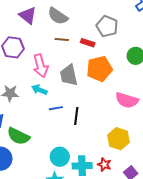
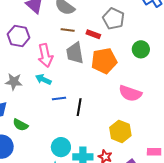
gray trapezoid: (69, 75) -> (75, 53), moved
green semicircle: (18, 136) -> (20, 125), size x0.7

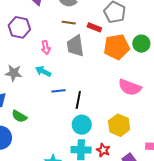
pink arrow: (45, 55) -> (46, 47), size x0.6
orange pentagon: (104, 61) -> (117, 47), moved
cyan circle: (61, 147) -> (82, 125), moved

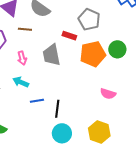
brown line: (69, 23) -> (25, 29), moved
pink semicircle: (130, 87) -> (108, 94), size x0.7

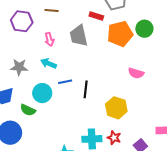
yellow hexagon: (99, 132) -> (116, 108), moved
cyan circle: (62, 133) -> (42, 93), moved

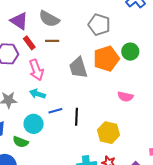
brown line: (52, 11) -> (52, 41), moved
red rectangle: (96, 16) -> (29, 43), moved, turned 40
gray trapezoid: (79, 36) -> (78, 68), moved
pink arrow: (49, 39) -> (36, 70), size x1.5

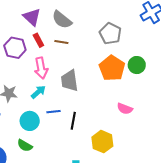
orange pentagon: (106, 59) -> (112, 68), turned -30
gray trapezoid: (78, 68) -> (69, 81), moved
cyan arrow: (37, 94) -> (38, 92), turned 112
green semicircle: (21, 142) -> (25, 145), moved

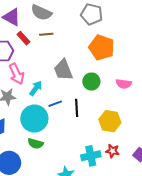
green circle: (137, 65) -> (91, 82), moved
pink arrow: (41, 68) -> (17, 74), moved
cyan circle: (30, 121) -> (34, 119), size x1.4

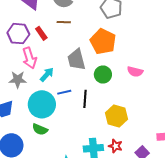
red rectangle: (23, 38) -> (41, 33), moved
orange pentagon: (102, 48) -> (103, 41), moved
pink semicircle: (124, 84) -> (135, 72), moved

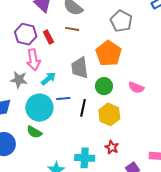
yellow hexagon: (116, 116) -> (109, 114), moved
red star: (115, 146) -> (112, 147), moved

